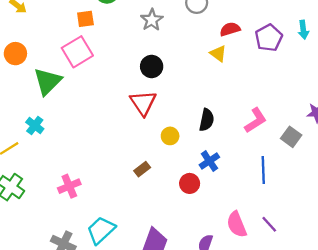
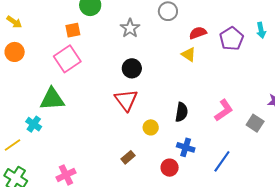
orange circle: (15, 54) -> (15, 52), moved
green triangle: (48, 81) -> (52, 99), moved, turned 44
blue cross: (209, 161) -> (186, 147), turned -36
blue line: (263, 170) -> (222, 161), moved, turned 40

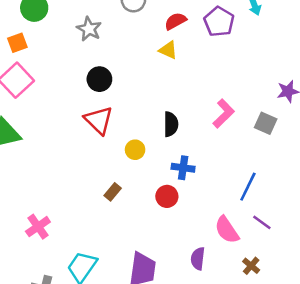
blue line: (222, 161) -> (248, 187), moved

